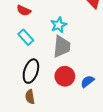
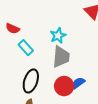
red semicircle: (24, 11) -> (13, 29), moved
blue semicircle: (87, 81) -> (78, 83), moved

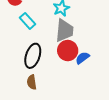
red circle: (64, 86) -> (68, 51), moved

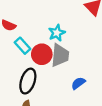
red circle: (68, 51) -> (42, 54), moved

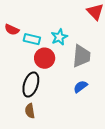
cyan rectangle: (22, 46) -> (32, 39), moved, turned -35
gray trapezoid: (60, 55) -> (81, 56), moved

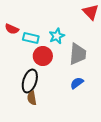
brown semicircle: (30, 111) -> (32, 98), moved

